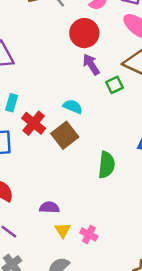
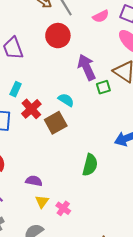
red circle: (84, 33) -> (58, 36), moved
purple arrow: (91, 64) -> (87, 67), size x1.4
green semicircle: (107, 165) -> (90, 165), moved

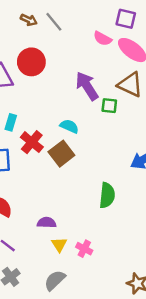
pink semicircle: (101, 16) -> (103, 39), moved, turned 63
red circle: (58, 36) -> (31, 62), moved
green square: (103, 87) -> (109, 106), turned 32

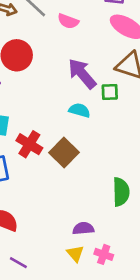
pink semicircle: (103, 39) -> (68, 21), moved
cyan semicircle: (69, 126) -> (79, 110), moved
purple semicircle: (47, 223) -> (83, 228), moved

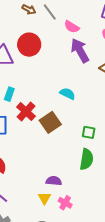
purple arrow: (82, 74) -> (80, 50), moved
green square: (110, 92) -> (89, 132), moved

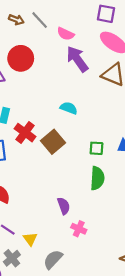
purple semicircle: (54, 181) -> (64, 206), turned 70
yellow triangle: (44, 198) -> (30, 239), moved

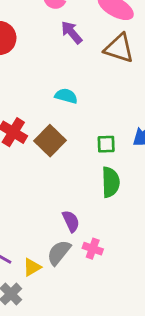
purple arrow: (77, 59) -> (72, 32), size x0.7
yellow triangle: (30, 239) -> (32, 267), turned 40
gray semicircle: (53, 259) -> (59, 253), moved

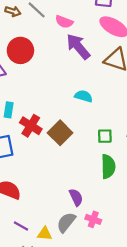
purple arrow: (72, 32) -> (78, 47), size x1.4
cyan semicircle: (66, 96) -> (83, 96), moved
yellow triangle: (32, 267) -> (45, 234), turned 35

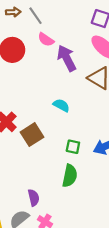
brown arrow: (13, 11) -> (13, 12), turned -32
pink semicircle: (64, 22) -> (46, 40), moved

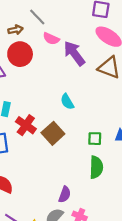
brown arrow: (13, 12) -> (16, 30), moved
cyan semicircle: (61, 105) -> (67, 102), moved, turned -140
purple semicircle: (34, 198) -> (65, 194), turned 42

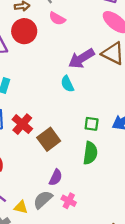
purple arrow: (74, 53) -> (81, 59), moved, turned -90
red cross: (26, 125) -> (22, 124), moved
brown square: (53, 133) -> (49, 139), moved

